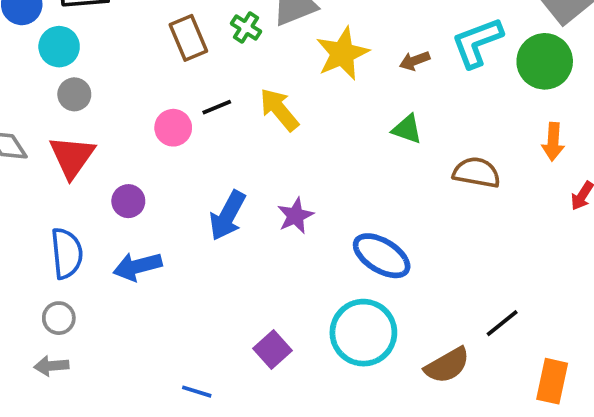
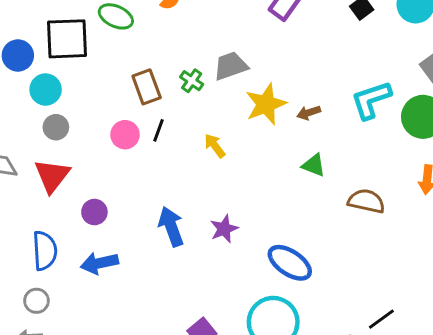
brown arrow: (415, 61) -> (309, 113), moved
black line: (217, 107) -> (159, 130), moved, turned -50
yellow arrow: (279, 110) -> (215, 146), size x0.7
pink circle: (173, 128) -> (125, 135), moved
blue arrow: (228, 216) -> (171, 227), turned 129

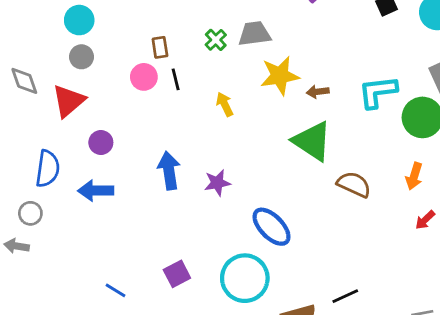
brown rectangle: (147, 87) -> (160, 47), moved, size x0.7
black line: (159, 130) -> (176, 79), turned -45
green triangle: (314, 165) -> (312, 141), size x1.8

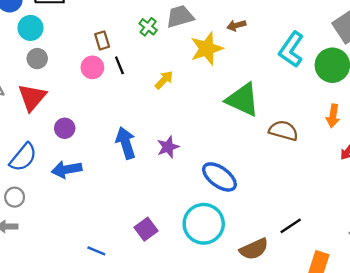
brown arrow: (318, 92) -> (236, 25), moved
cyan L-shape: (378, 92) -> (291, 49), turned -40
yellow arrow: (225, 104) -> (164, 80), turned 78
blue semicircle: (48, 169) -> (23, 157), turned 40

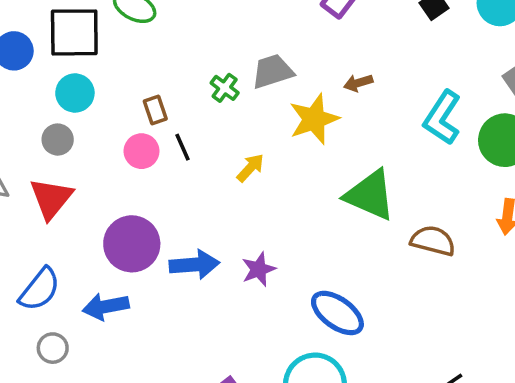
cyan circle: (30, 28) -> (75, 93), moved
purple circle: (65, 128) -> (132, 244), moved, size x1.8
blue arrow: (126, 143) -> (194, 265), turned 104
gray circle: (15, 197) -> (53, 348), moved

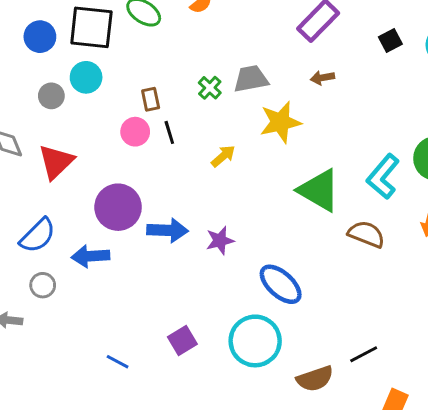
brown arrow: (358, 83) -> (322, 78), moved
cyan L-shape: (442, 118) -> (383, 176), moved
gray circle: (58, 140) -> (51, 96), moved

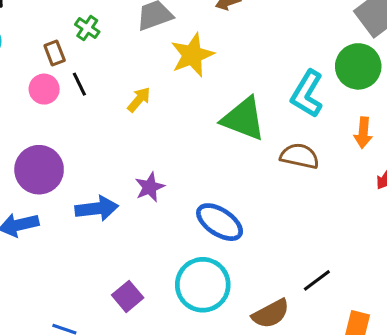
green cross: (210, 88) -> (87, 28), moved
blue arrow: (168, 230) -> (97, 208), moved

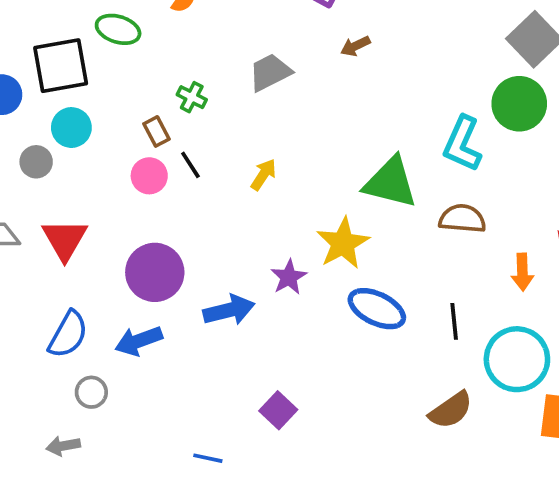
yellow star: (192, 55) -> (343, 243), moved
orange arrow: (363, 133) -> (522, 272), moved
black line: (317, 280) -> (454, 321), moved, turned -52
cyan circle: (203, 285) -> (517, 359), moved

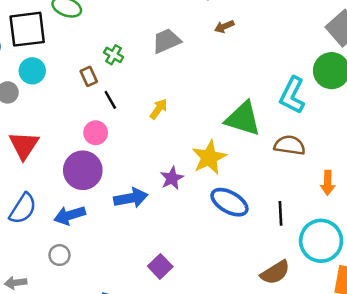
pink circle: (149, 176) -> (96, 133), moved
gray circle: (91, 392) -> (60, 255), moved

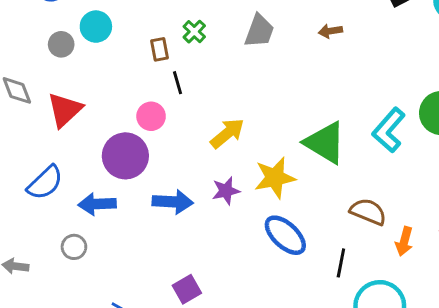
gray trapezoid: (166, 41) -> (259, 31), turned 120
yellow arrow: (159, 109) -> (227, 133), moved, size x1.4
brown semicircle: (290, 145) -> (368, 212), moved

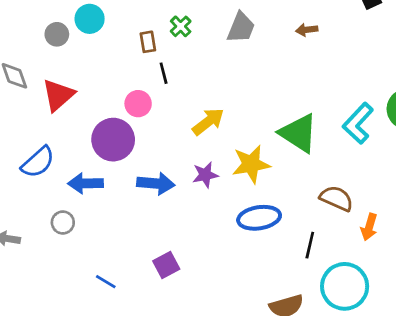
blue ellipse: (285, 235) -> (259, 218), turned -54

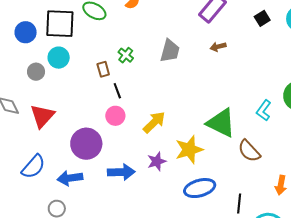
pink circle: (138, 104) -> (115, 116), moved
cyan L-shape: (358, 123) -> (264, 110), size x0.7
brown semicircle: (336, 198) -> (249, 151), moved, turned -150

